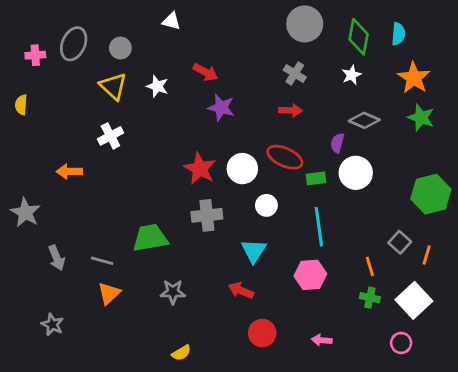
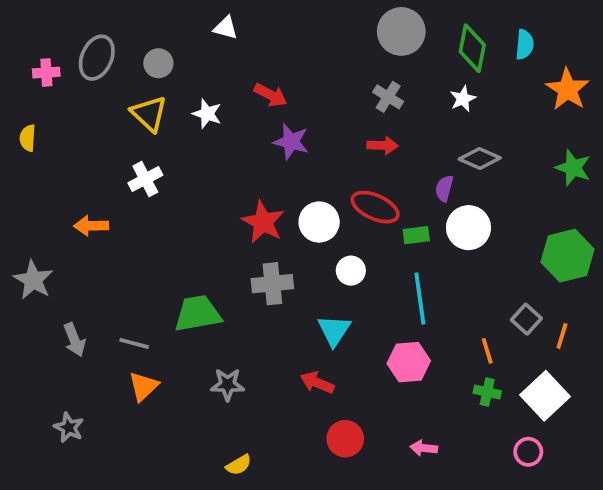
orange star: (414, 78) -> (568, 89), moved
green star: (421, 118) -> (573, 168), moved

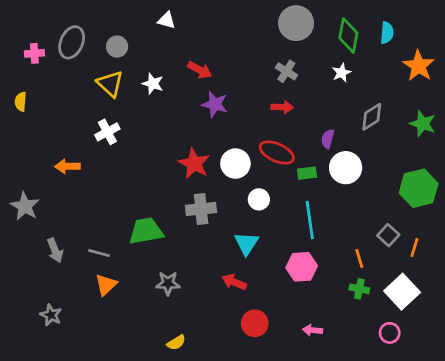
gray diamond: (480, 158) -> (372, 117), moved, turned -56

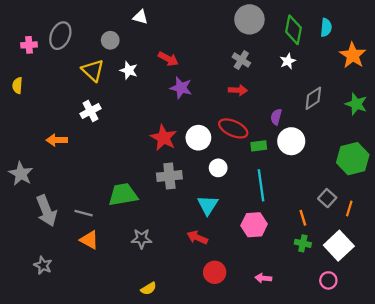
gray circle: (117, 47) -> (110, 40), moved
gray arrow: (55, 250) -> (46, 211), size x1.5
orange triangle: (106, 285) -> (89, 240), turned -48

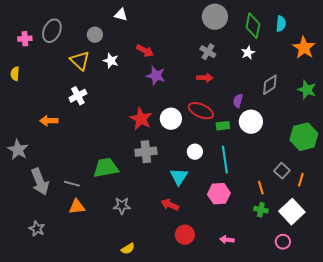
white circle: (218, 168) -> (195, 152), moved
orange triangle: (89, 240) -> (77, 207), turned -36

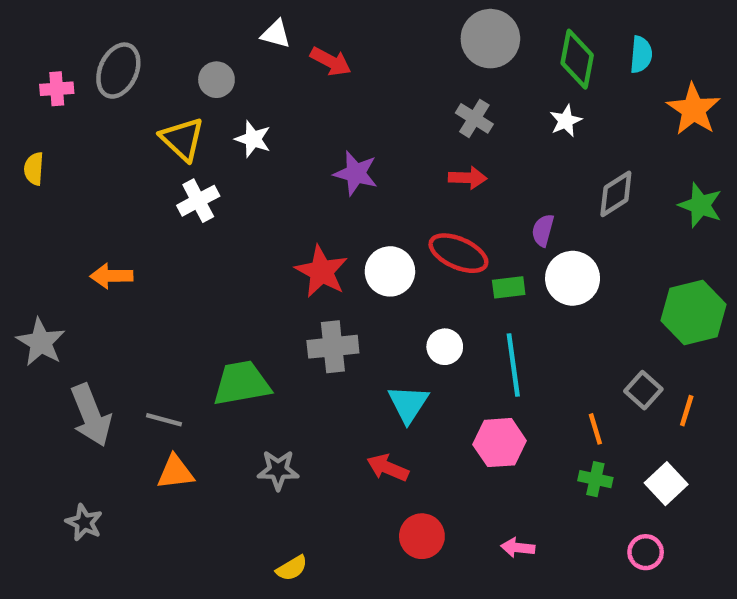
red arrow: (145, 51) -> (331, 61), moved
white cross: (78, 96) -> (198, 201), moved
white square: (292, 212) -> (666, 484), size x0.7

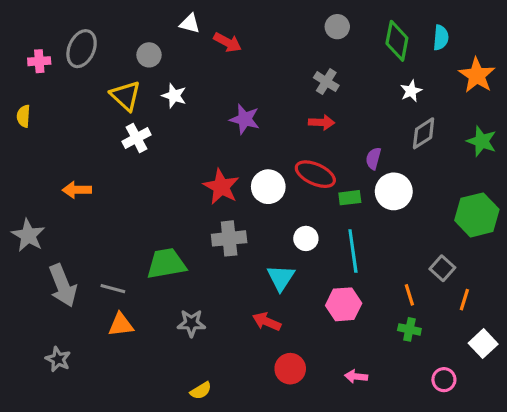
gray circle: (490, 39) -> (337, 27), size x0.6
white star: (566, 121) -> (411, 91), moved
orange line: (687, 411) -> (464, 300), moved
white square: (666, 484) -> (483, 344), moved

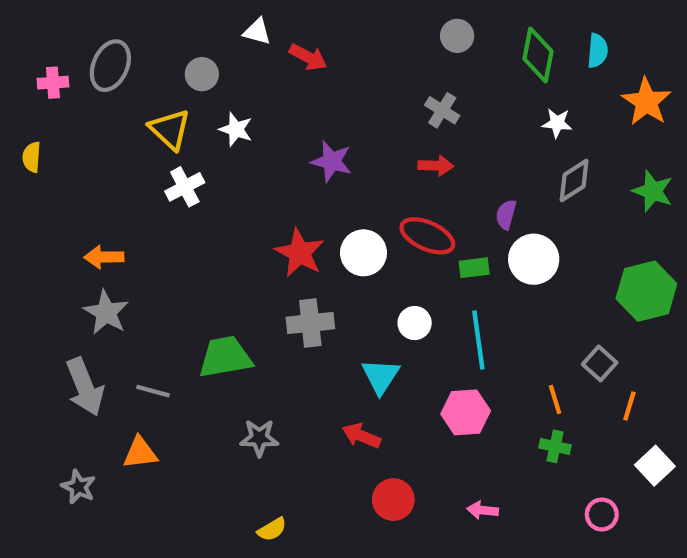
white star: (411, 91) -> (557, 123), turned 30
gray star: (28, 235) -> (106, 312), moved
orange triangle: (121, 325) -> (140, 453), moved

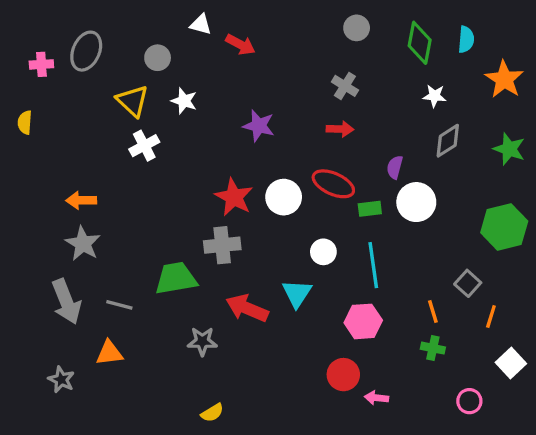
gray cross: (310, 323) -> (222, 245), moved
red arrow: (361, 436) -> (247, 308), moved, size x1.4
red circle: (393, 500) -> (343, 375), moved

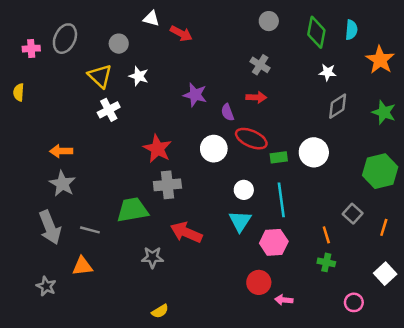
purple semicircle: (395, 167) -> (228, 112), moved, turned -36
red star: (234, 197) -> (157, 149), moved
cyan triangle: (297, 293) -> (240, 221), moved
orange line: (491, 317) -> (384, 227), moved

